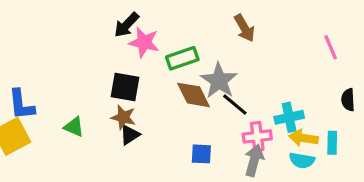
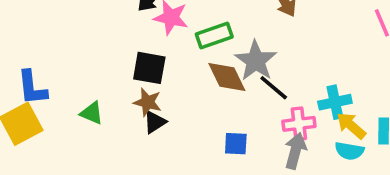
yellow arrow: (303, 138) -> (351, 126), turned 32

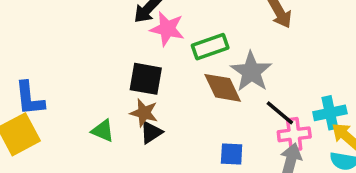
black line: (274, 88) -> (280, 113), moved
green triangle: (92, 113) -> (103, 131), moved

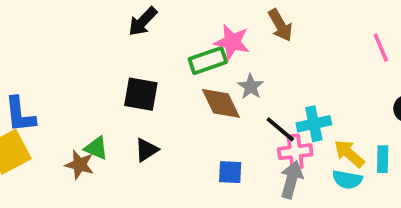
pink star: (167, 29) -> (232, 42), moved
gray star: (251, 72) -> (251, 87), size x0.6
brown star: (144, 113) -> (80, 165), moved
cyan cross: (330, 113) -> (314, 124), moved

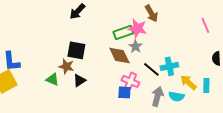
pink star: (232, 42) -> (137, 28), moved
green rectangle: (208, 61) -> (123, 32), moved
pink cross: (295, 152) -> (130, 81), moved, turned 30
brown star: (80, 165) -> (66, 66), moved
cyan semicircle: (347, 180) -> (176, 96), moved

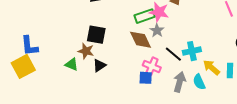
cyan semicircle: (176, 96) -> (199, 82), turned 56

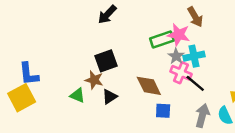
black square: (96, 35) -> (106, 61), turned -30
brown diamond: (140, 40) -> (149, 86), moved
cyan cross: (192, 51) -> (194, 56), moved
pink cross: (152, 66) -> (181, 73), moved

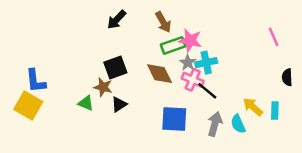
brown arrow: (195, 17) -> (163, 22), moved
brown diamond: (149, 86) -> (160, 74), moved
yellow square: (22, 98) -> (28, 106), turned -32
blue square: (163, 111) -> (174, 119), size x1.6

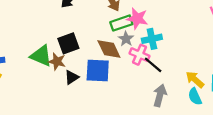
gray star: (188, 63) -> (126, 39), moved
green triangle: (86, 103) -> (41, 56), moved, size x1.5
blue square: (174, 119) -> (98, 71), moved
cyan semicircle: (238, 124) -> (195, 97), moved

